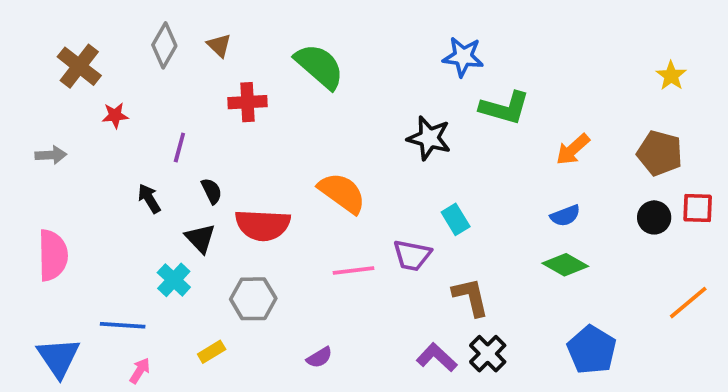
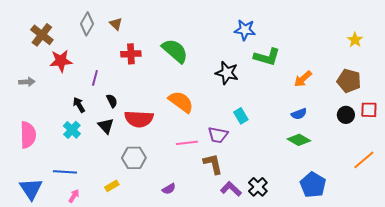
green semicircle: (319, 66) -> (175, 51), moved
red star: (115, 115) -> (61, 61), size x1.6
cyan cross: (174, 280) -> (72, 130), moved
brown L-shape: (471, 297) -> (213, 164), moved

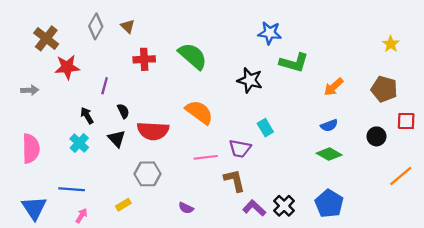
black circle: (346, 115) -> (376, 136), moved
blue pentagon: (313, 185) -> (329, 204), moved
purple semicircle: (169, 189) -> (186, 208), turned 56

